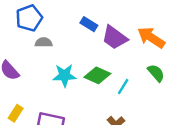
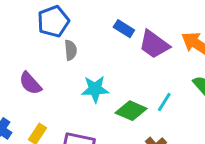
gray semicircle: (44, 42) -> (71, 50), turned 84
green diamond: (97, 75) -> (131, 111), moved

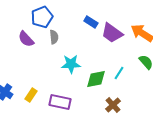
purple semicircle: (30, 83) -> (26, 39), moved
green diamond: (131, 111) -> (96, 79), turned -35

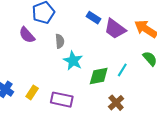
gray semicircle: (54, 37) -> (60, 41), moved
cyan star: (71, 64) -> (73, 61), turned 30

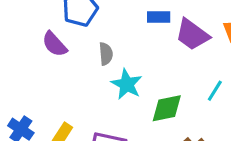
blue rectangle: (94, 18) -> (159, 17), turned -32
cyan line: (122, 70) -> (215, 91), moved

